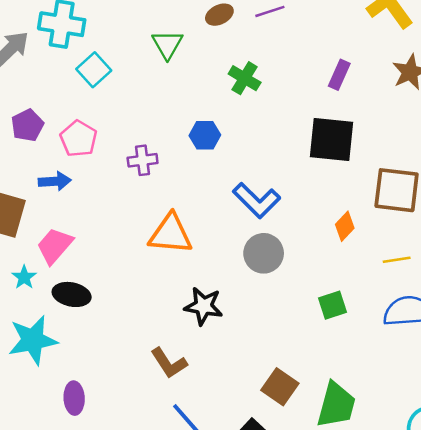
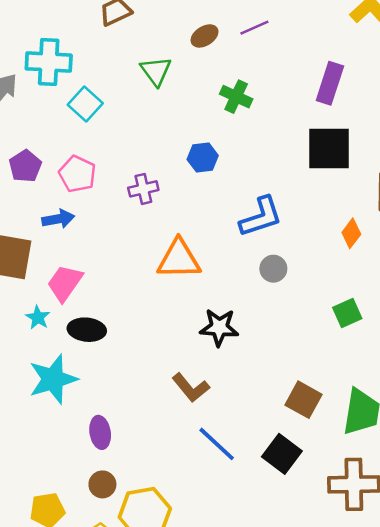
purple rectangle: (339, 75) -> (330, 83), size x1.4
blue L-shape: (257, 200) -> (261, 217), turned -57
gray circle: (264, 253) -> (273, 269), size x0.7

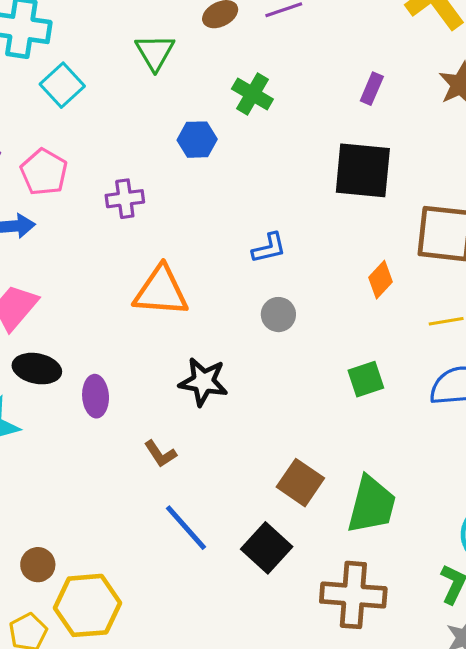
purple rectangle: (330, 83) -> (372, 89), size x0.6
blue hexagon: (203, 157) -> (197, 140), moved
blue L-shape: (261, 217) -> (269, 248), size x0.6
brown L-shape: (191, 388) -> (160, 454), size x0.7
purple ellipse: (100, 432) -> (96, 396), moved

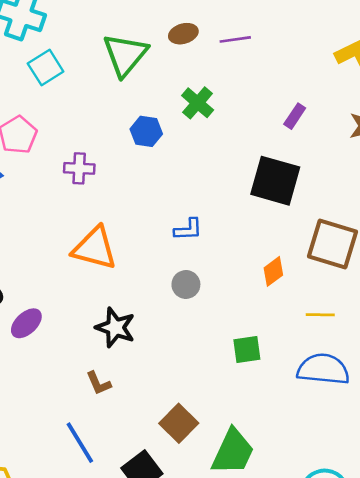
green triangle: (155, 52) -> (125, 55), size x1.4
purple ellipse: (96, 396) -> (26, 323), turned 40
brown L-shape: (160, 454) -> (99, 383), moved

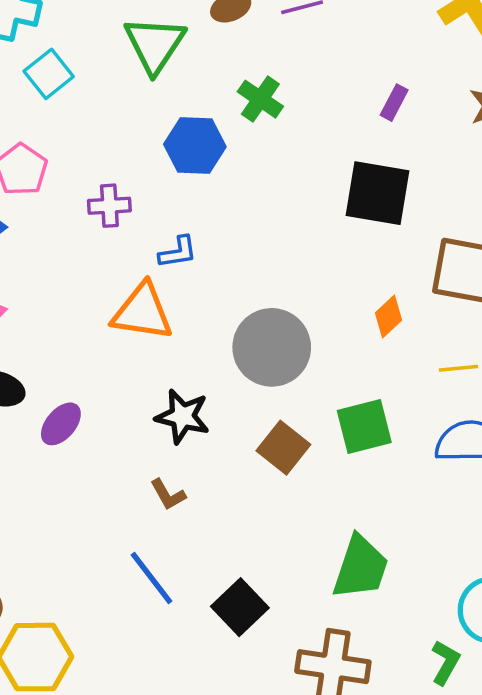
blue hexagon: (146, 131) -> (195, 145), size x1.4
blue L-shape: (188, 229) -> (178, 252), moved
gray circle: (186, 284) -> (272, 347), size x2.0
green square: (247, 350) -> (364, 427), size x1.4
brown square: (179, 423) -> (283, 448), moved

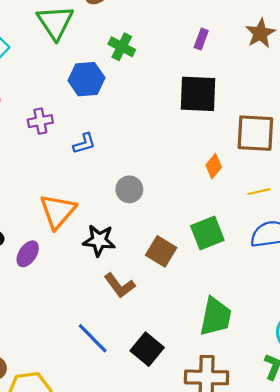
orange triangle: (142, 312) -> (58, 211), moved, turned -51
gray circle: (272, 347) -> (129, 189), moved, size x0.6
brown L-shape: (168, 495) -> (120, 285), moved, size x1.4

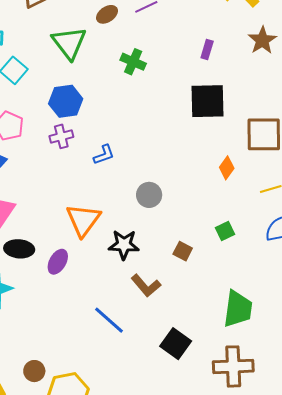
blue hexagon: (86, 79) -> (66, 101), moved
green square: (207, 233) -> (225, 231), size x0.6
brown square: (161, 251) -> (183, 251), size x0.7
blue line: (93, 338) -> (109, 320), moved

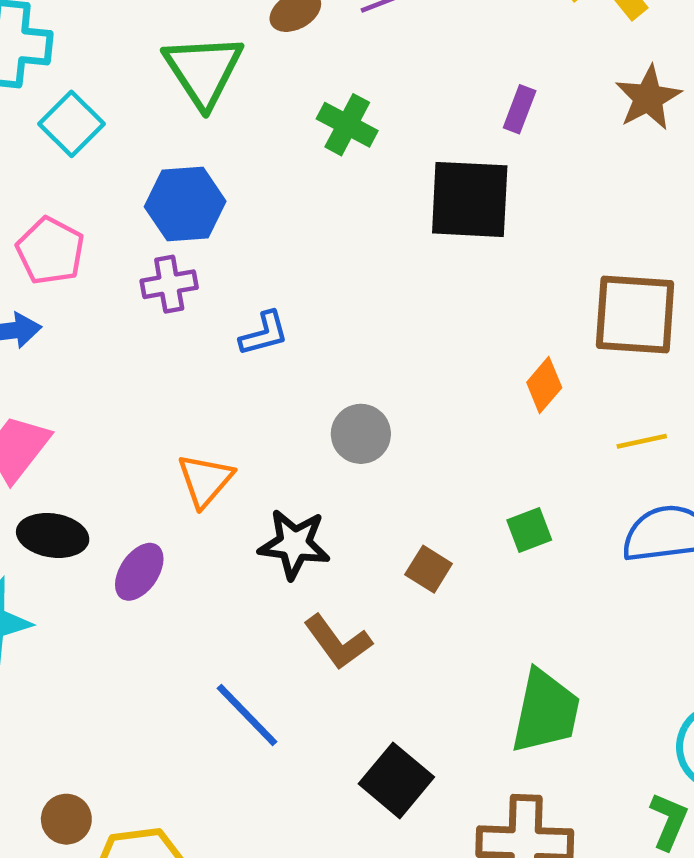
black square: (208, 101) -> (470, 199), moved
orange triangle: (83, 220) -> (205, 480), size x0.7

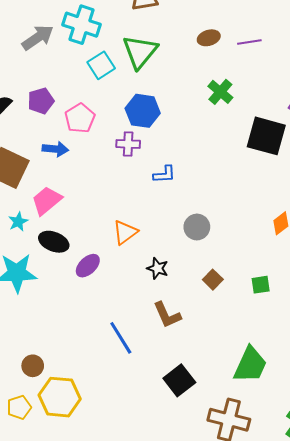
green triangle: (203, 70) -> (140, 52), moved
black star: (294, 544) -> (158, 268), size x0.7
brown square: (429, 569) -> (213, 280), moved

